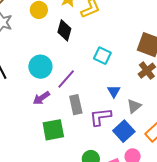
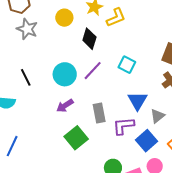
purple line: (66, 79) -> (93, 71), moved
blue triangle: (114, 91) -> (137, 101), size x1.5
green square: (53, 130) -> (76, 138), turned -30

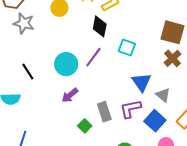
black diamond: (89, 39) -> (100, 26), moved
gray rectangle: (99, 113) -> (104, 112), moved
gray triangle: (157, 116) -> (163, 95), turned -35
green square: (76, 138) -> (85, 126), size x0.6

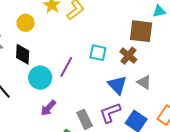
black diamond: (100, 26) -> (23, 54), moved
brown cross: (172, 58) -> (128, 56), moved
gray triangle: (163, 95) -> (144, 82), moved

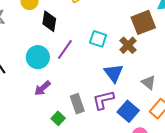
brown square: (141, 31) -> (143, 22), turned -35
black diamond: (23, 54) -> (49, 21), moved
gray triangle: (144, 82) -> (149, 82), moved

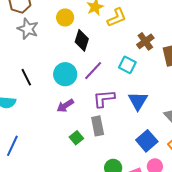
brown cross: (128, 45) -> (145, 41), moved
purple L-shape: (103, 100) -> (104, 99), moved

